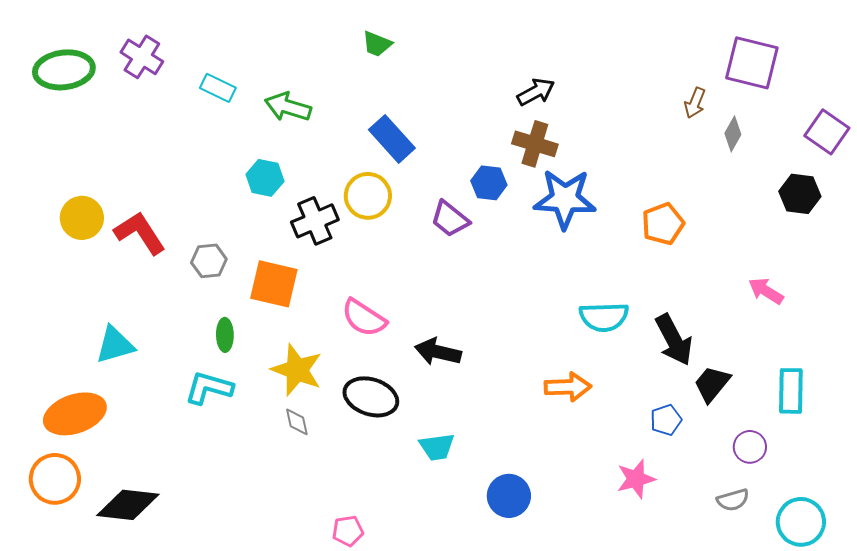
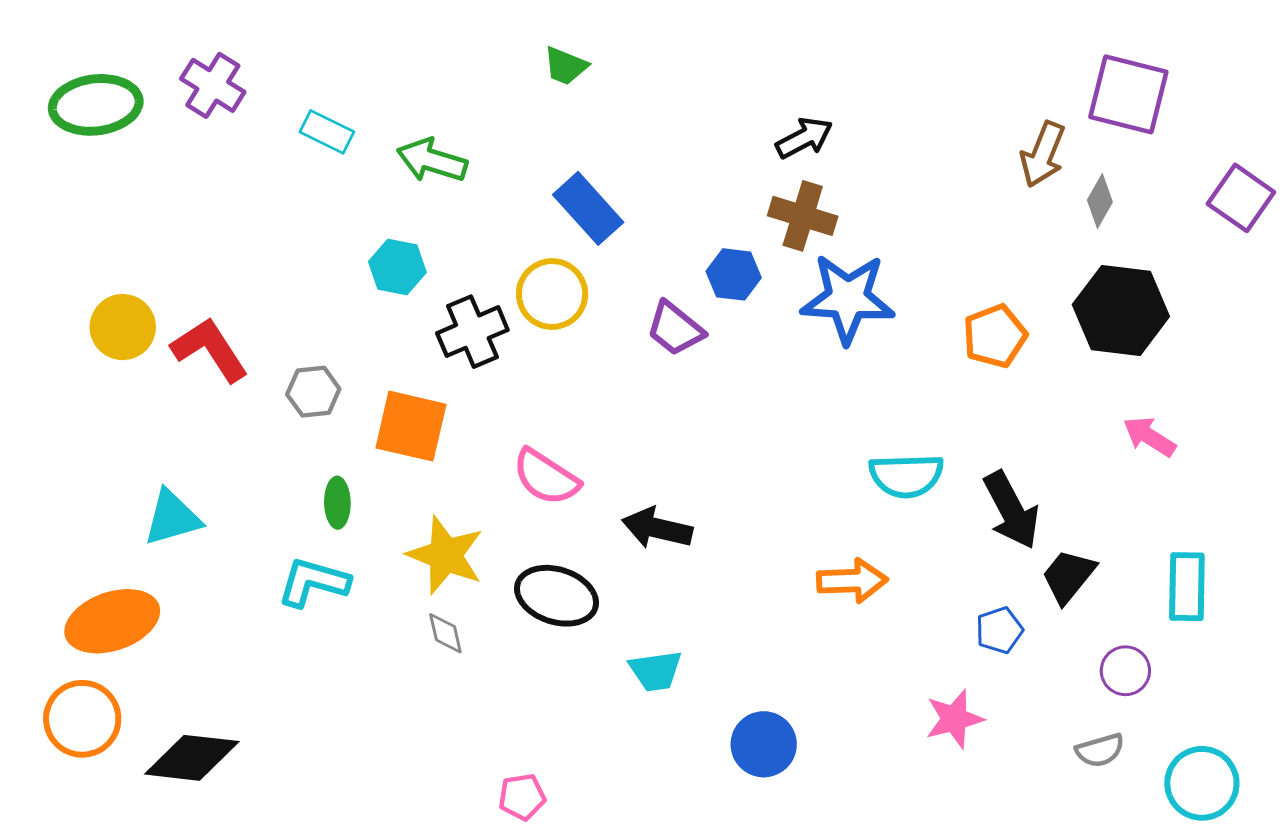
brown arrow: (695, 103) -> (1043, 154), size x1.4
black hexagon: (800, 194) -> (1121, 311), moved, size x1.5

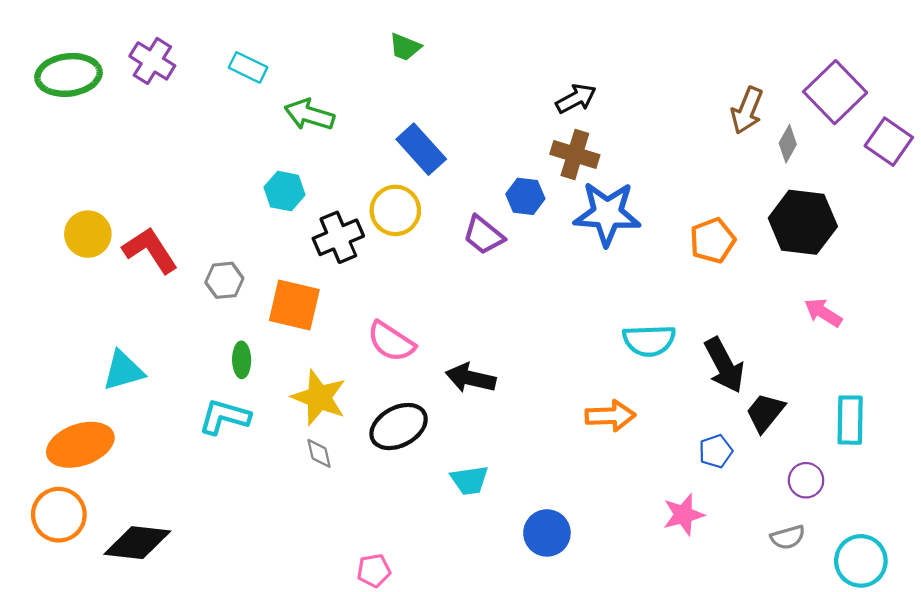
purple square: (1128, 94) -> (835, 92), moved, turned 32
cyan rectangle: (327, 132) -> (248, 67), moved
black ellipse: (557, 596) -> (399, 427), turned -46

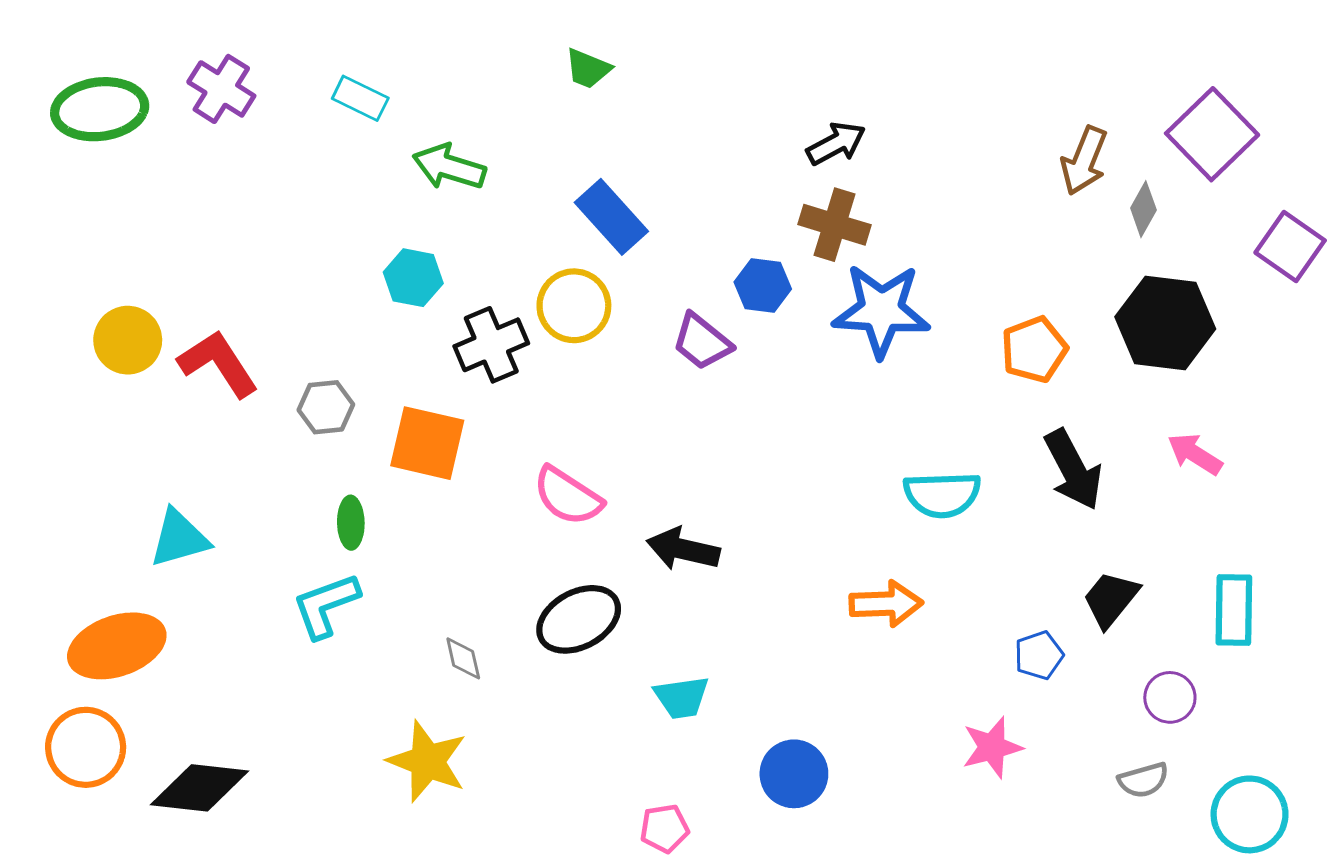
purple square: (889, 142) -> (1290, 247), moved
black arrow: (724, 365) -> (1073, 470), moved
yellow star: (319, 397) -> (427, 761), moved
cyan L-shape: (224, 417) -> (326, 605), turned -36
pink pentagon: (374, 571) -> (664, 828), moved

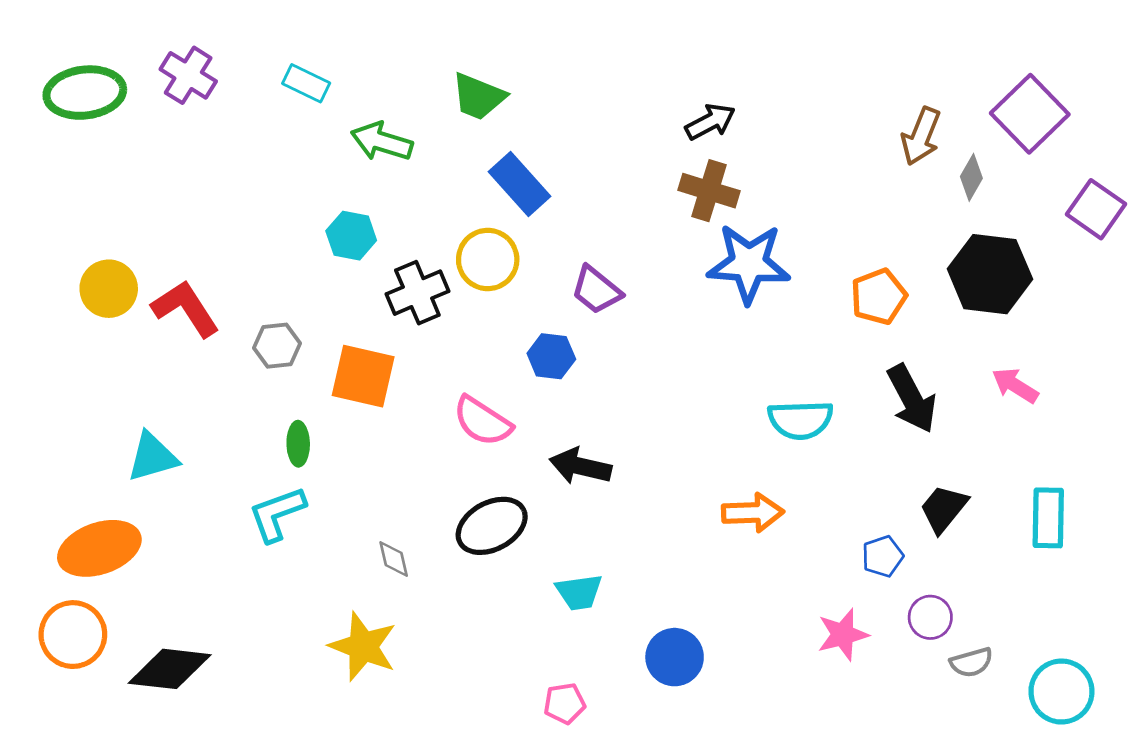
green trapezoid: (588, 69) -> (478, 97), moved, size x1.4
blue hexagon: (763, 286) -> (551, 356), moved
purple circle: (1170, 697) -> (930, 617), moved

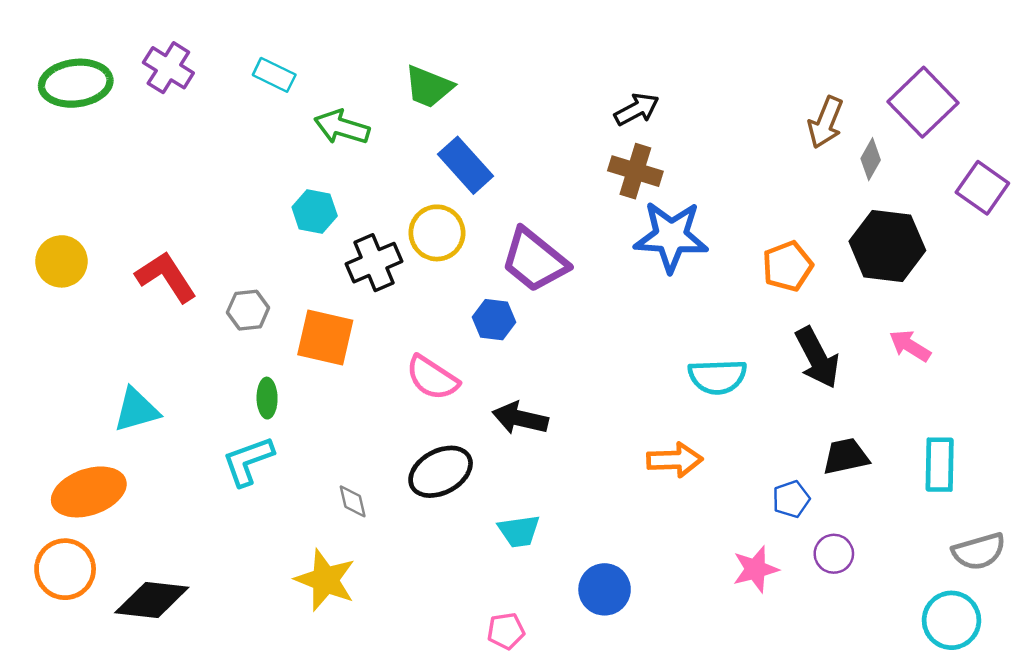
yellow circle: (109, 289) -> (61, 261), moved
purple trapezoid: (596, 290) -> (534, 260), size x1.5
black trapezoid: (944, 509) -> (846, 456), turned 39
gray semicircle: (971, 662) -> (979, 551), moved, size x1.4

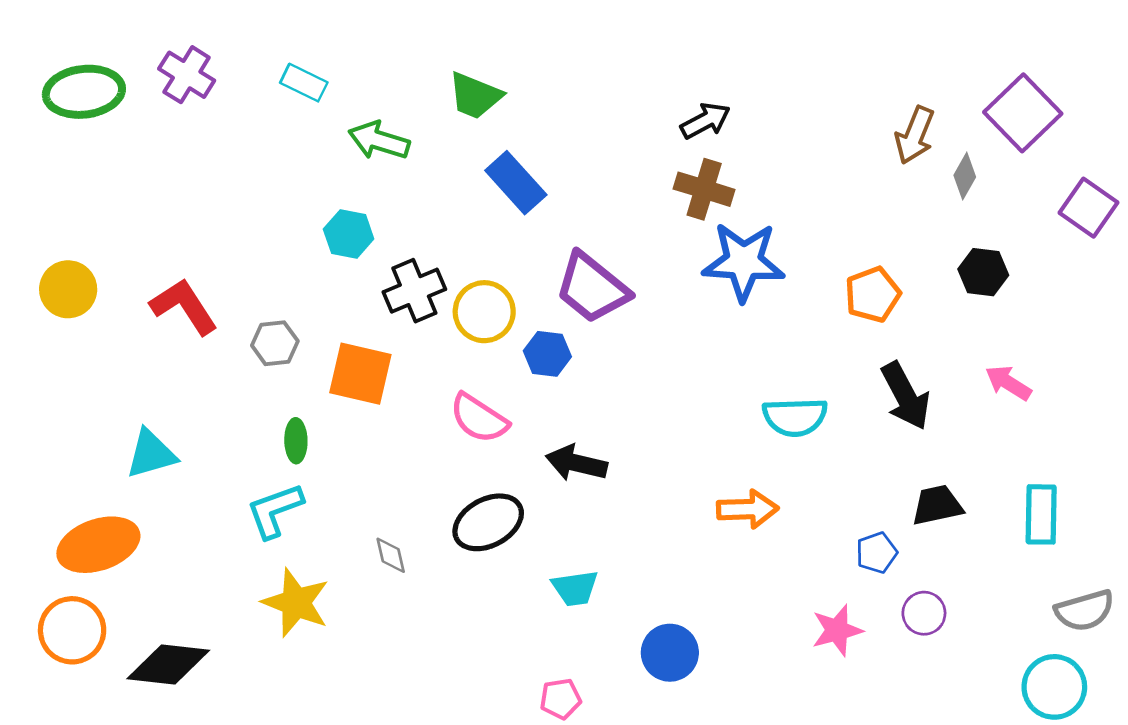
yellow circle: (437, 233) -> (484, 312), moved
black hexagon: (887, 246) -> (983, 272), size x0.6
yellow star: (325, 580) -> (296, 603), moved

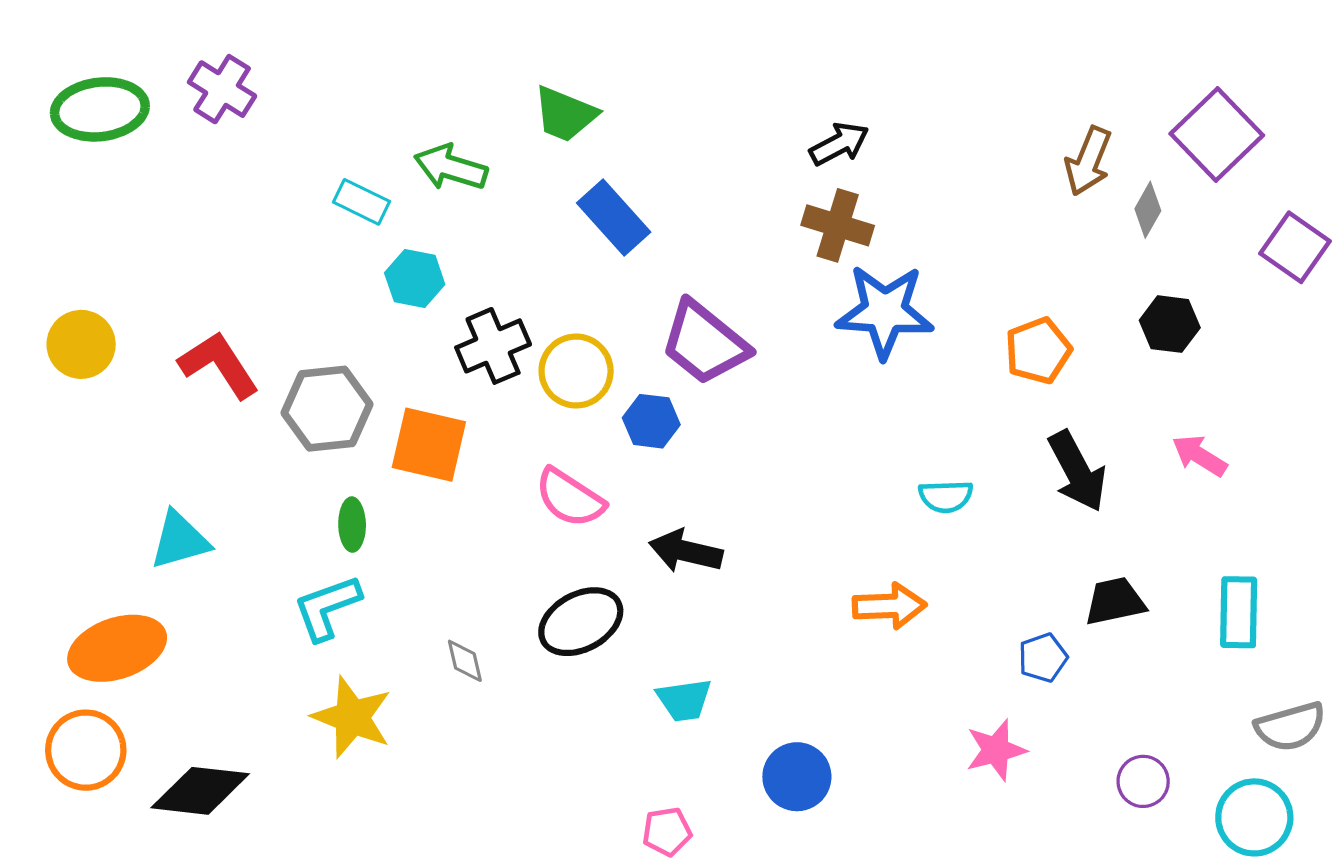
cyan rectangle: (304, 83) -> (361, 202), moved
gray hexagon: (275, 343) -> (327, 409), size x1.6
cyan semicircle: (795, 417) -> (946, 496), size x0.7
purple circle: (924, 613) -> (1143, 781), moved

